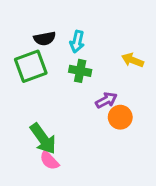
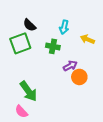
black semicircle: (45, 39) -> (30, 25), turned 56
cyan arrow: (77, 42) -> (64, 27), moved
pink semicircle: (49, 160) -> (21, 112), moved

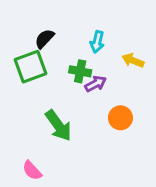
black semicircle: (30, 25) -> (44, 39), turned 88
purple arrow: (70, 66) -> (96, 84), moved
green arrow: (28, 91) -> (58, 126), moved

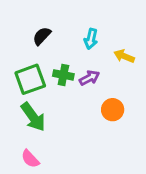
green square: (31, 67) -> (30, 79), moved
green cross: (80, 71) -> (63, 75), moved
green arrow: (58, 126) -> (33, 117), moved

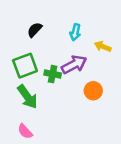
green cross: (63, 75) -> (53, 74), moved
purple arrow: (89, 78) -> (74, 64), size x1.5

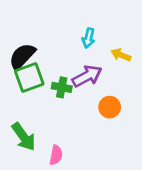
black semicircle: (35, 30) -> (22, 56), moved, size x1.5
green arrow: (27, 97) -> (24, 137), moved
pink semicircle: (25, 131) -> (56, 155), moved, turned -126

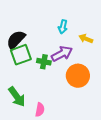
orange circle: (110, 107) -> (78, 76), size x1.5

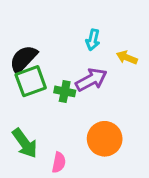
orange circle: (78, 76) -> (105, 139), moved

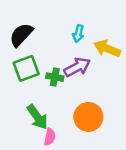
yellow arrow: (127, 57) -> (107, 48), size x1.5
black semicircle: (23, 59) -> (21, 35), moved
green arrow: (25, 143) -> (37, 117), moved

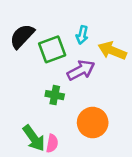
green square: (26, 68) -> (52, 49), moved
green cross: (55, 77) -> (55, 95), moved
green arrow: (37, 117) -> (34, 138), moved

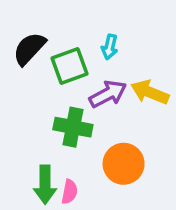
yellow arrow: (112, 51) -> (150, 92), moved
green cross: (55, 95) -> (73, 127), size x1.5
green arrow: (34, 138) -> (45, 185), turned 36

